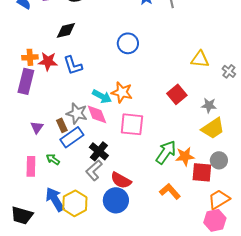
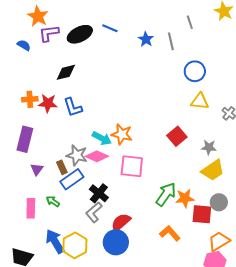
blue circle: (128, 43) -> (195, 71), moved
purple rectangle: (26, 81) -> (25, 139), moved
pink diamond: (97, 114) -> (97, 156), turned -45
red semicircle: (121, 180) -> (121, 222), turned 110

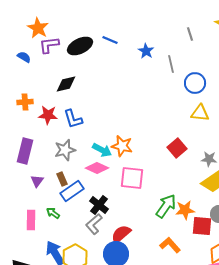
gray line: (171, 41) -> (171, 64), moved
orange cross: (30, 99) -> (25, 102), moved
gray star: (77, 155) -> (65, 150), moved, turned -30

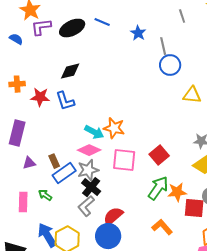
blue circle: (195, 83) -> (170, 65), moved
black diamond: (66, 84) -> (70, 71), moved
red square: (177, 148) -> (159, 155), moved
gray star: (65, 150) -> (88, 170), moved
purple triangle: (37, 181) -> (29, 163), turned 40

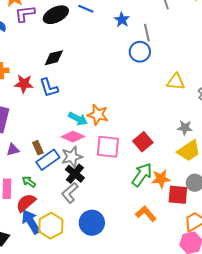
blue circle: (170, 65) -> (140, 52), moved
red semicircle: (113, 216) -> (26, 203), moved

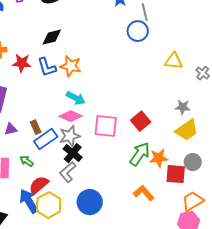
orange star: (98, 115) -> (71, 66), moved
red semicircle: (26, 203) -> (39, 185), moved

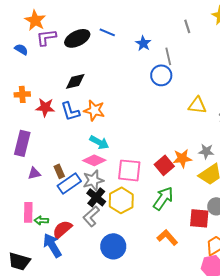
orange star: (159, 158) -> (182, 158), moved
green arrow: (27, 161) -> (41, 220), moved, turned -32
yellow hexagon: (49, 205) -> (121, 200), moved

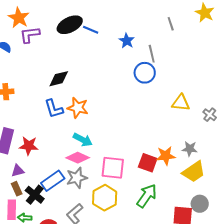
black ellipse: (77, 38) -> (70, 25), moved
red star: (45, 107) -> (29, 146), moved
red square: (164, 165) -> (148, 163), turned -30
brown rectangle: (59, 171) -> (17, 189), moved
black cross: (96, 197) -> (35, 195), moved

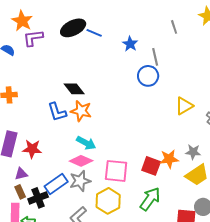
black diamond: (59, 79) -> (74, 89), moved, turned 65
yellow triangle: (181, 103) -> (184, 106), turned -36
black cross: (35, 195) -> (38, 198), turned 30

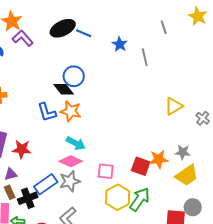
purple L-shape: (33, 38) -> (23, 38), turned 55
blue circle: (148, 76) -> (74, 76), moved
pink square: (116, 171) -> (106, 171), size x0.7
yellow hexagon: (108, 201) -> (118, 197), moved

